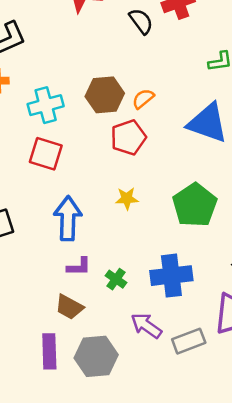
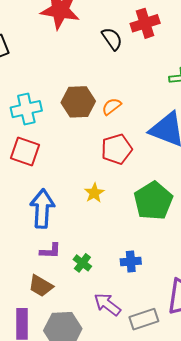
red pentagon: (128, 137) -> (117, 149), moved
yellow star: (127, 198) -> (94, 193), turned -30
blue cross: (171, 276) -> (131, 261), size x0.6

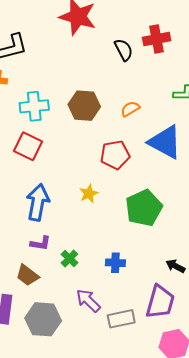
orange semicircle: (112, 106) -> (130, 109), moved

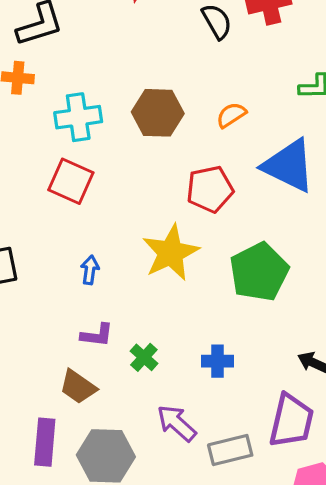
yellow star: (89, 194) -> (171, 253), size x1.8
blue arrow: (38, 202) -> (90, 270), size x0.5

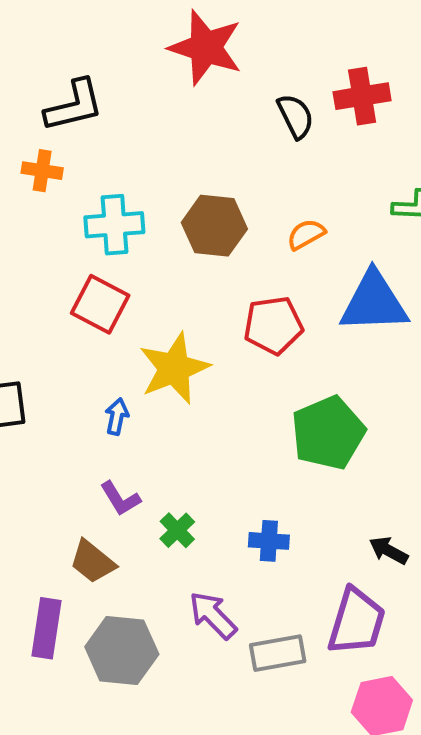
blue triangle: (289, 166) -> (374, 302), turned -32
yellow star: (171, 253) -> (174, 368), moved
purple L-shape: (97, 335) -> (120, 499), turned 48

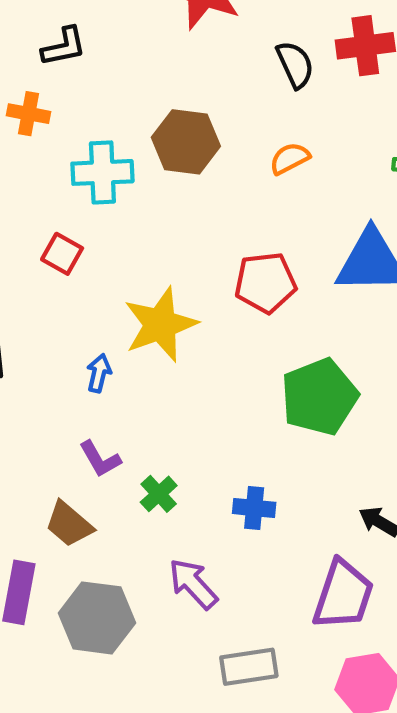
black L-shape: (74, 106) -> (64, 47), size x0.7
brown hexagon: (214, 226) -> (186, 142), moved
orange semicircle: (306, 234) -> (290, 158), moved
red square: (100, 304) -> (62, 254), moved, size x0.7
gray rectangle: (278, 653) -> (249, 667), moved

